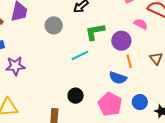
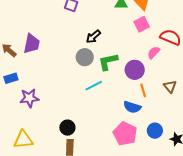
pink semicircle: (141, 24) -> (154, 52), turned -72
gray circle: (54, 25) -> (85, 57), moved
black circle: (76, 96) -> (67, 128), moved

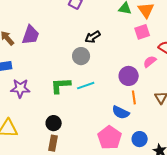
green L-shape: (108, 62) -> (61, 86), moved

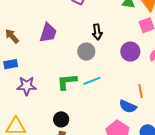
purple trapezoid: (31, 35) -> (48, 33), moved
black arrow: (93, 37) -> (97, 32), turned -63
purple circle: (129, 76) -> (130, 52), moved

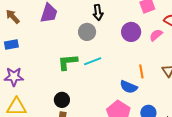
purple star: (27, 86) -> (14, 77), moved

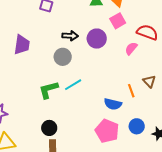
black arrow: (98, 12) -> (70, 36), turned -70
purple circle: (131, 32) -> (97, 39), moved
orange line: (141, 71) -> (131, 91), moved

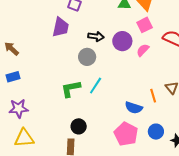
purple trapezoid: (22, 45) -> (61, 27), moved
pink semicircle: (131, 48) -> (143, 50), moved
cyan line: (73, 85) -> (96, 86), turned -30
black circle: (49, 128) -> (79, 126), moved

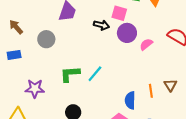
pink square: (145, 25) -> (119, 13), moved, turned 35
gray circle: (87, 57) -> (46, 39), moved
purple star: (19, 108) -> (35, 88), moved
blue semicircle: (134, 108) -> (130, 100), turned 66

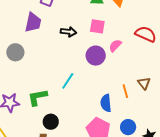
pink square: (119, 13) -> (97, 26), moved
purple circle: (127, 33) -> (96, 56), moved
green L-shape: (70, 74) -> (38, 97), moved

